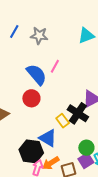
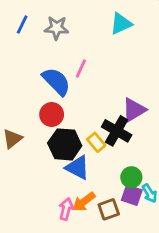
black hexagon: (31, 151) -> (65, 144), moved
purple square: (86, 161) -> (132, 195), turned -35

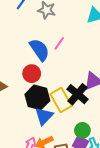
yellow rectangle: (96, 142) -> (61, 100), size x1.6
blue triangle: (78, 167) -> (44, 116), turned 36

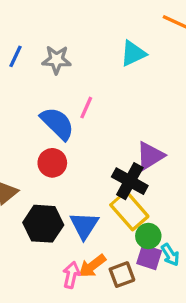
black hexagon: (37, 97) -> (43, 224), moved
yellow rectangle: (61, 100) -> (129, 211), moved

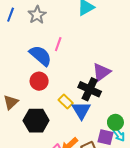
gray star: (57, 60) -> (37, 15), turned -30
yellow rectangle: (129, 211) -> (66, 101), moved, size x0.6
blue triangle: (84, 225) -> (81, 110), moved
green circle: (148, 236) -> (115, 122), moved

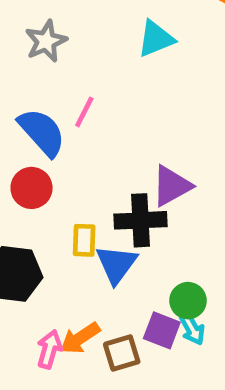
black cross: (90, 89) -> (141, 220), turned -35
yellow rectangle: (66, 101) -> (84, 240), turned 40

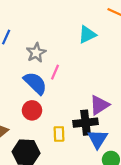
gray star: (46, 41) -> (36, 53), moved
blue triangle: (116, 264) -> (98, 139), moved

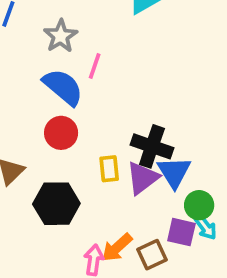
purple triangle: (99, 105) -> (143, 178), moved
black cross: (86, 123) -> (152, 146), turned 30

